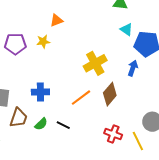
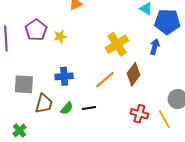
yellow star: (43, 42) -> (60, 36), moved
purple pentagon: (15, 44) -> (36, 30), turned -30
black line: (63, 125) -> (89, 108), turned -32

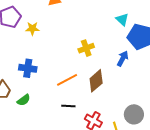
yellow cross: (117, 44) -> (86, 48), size x0.7
black line: (89, 108) -> (68, 106), moved

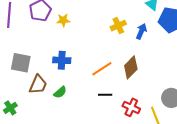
yellow cross: (86, 48) -> (118, 26), moved
blue arrow: (123, 59) -> (141, 31), moved

